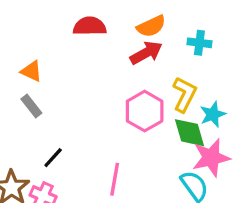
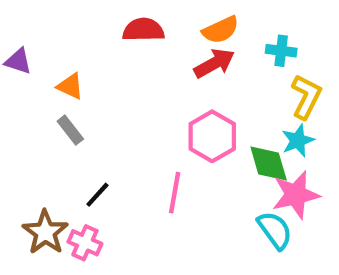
yellow L-shape: (184, 94) -> (306, 97), moved
pink line: (115, 179) -> (175, 193), moved

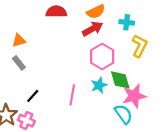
orange triangle: (70, 86) -> (19, 40), turned -40
pink hexagon: (212, 136) -> (102, 56), moved
cyan star: (298, 140) -> (99, 85), moved

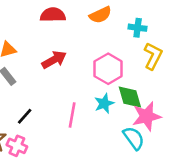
red arrow: (93, 29) -> (54, 60), moved

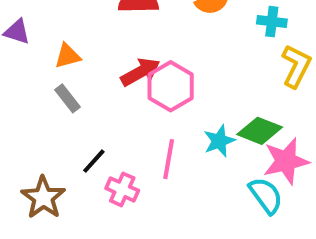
pink hexagon: (108, 69) -> (171, 86), moved
green diamond: (130, 97) -> (260, 131), turned -52
pink cross: (17, 146) -> (122, 189), moved

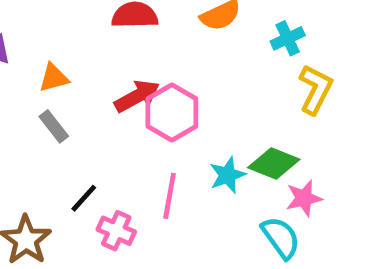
cyan cross: (272, 22) -> (288, 38), turned -32
pink star: (286, 161) -> (304, 198), size x0.7

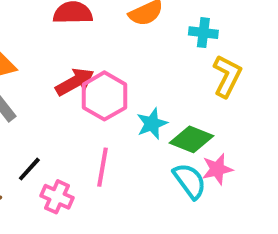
cyan cross: (288, 38) -> (203, 33), turned 32
cyan star: (227, 175) -> (152, 124), moved
cyan semicircle: (281, 238) -> (190, 181), moved

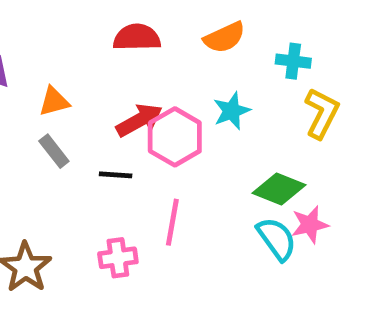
cyan star: (152, 124) -> (232, 111), moved
black line: (29, 169) -> (116, 175), moved, turned 52
pink cross: (57, 197) -> (118, 258), turned -32

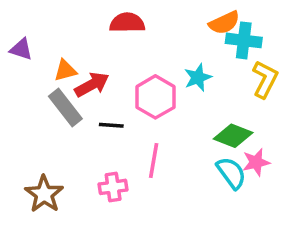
orange semicircle: (225, 37) -> (224, 23), moved
cyan cross: (293, 61) -> (244, 40), size x1.4
red arrow: (139, 120) -> (92, 85), moved
gray rectangle: (54, 151) -> (65, 108), size x1.5

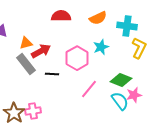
orange semicircle: (224, 23) -> (98, 18), moved
pink line: (154, 160) -> (89, 89), moved, turned 30
pink cross: (113, 187) -> (33, 111), moved

